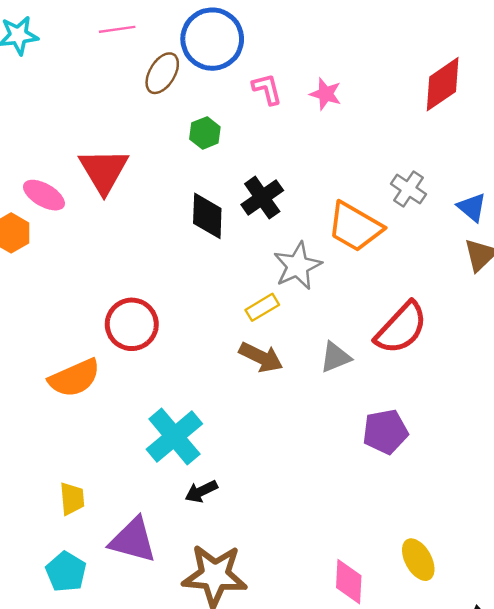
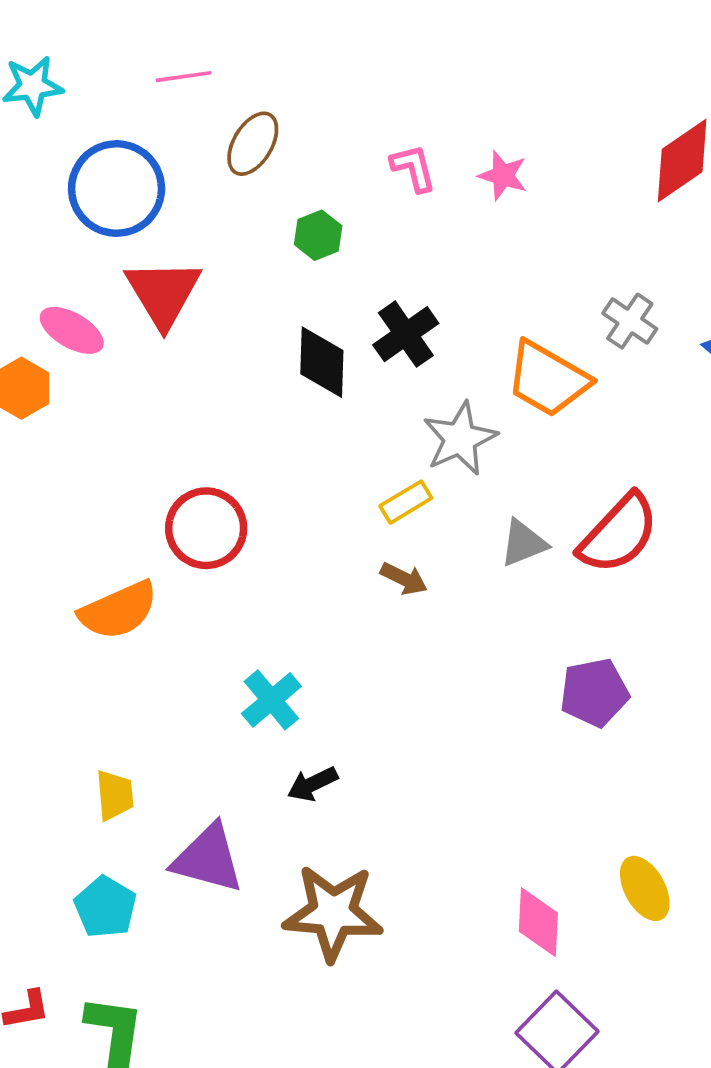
blue circle: (212, 39) -> (117, 189), moved
brown arrow: (261, 357) -> (404, 579), size x0.7
gray triangle: (335, 357) -> (523, 543), moved
cyan cross: (174, 436) -> (271, 700), size x0.7

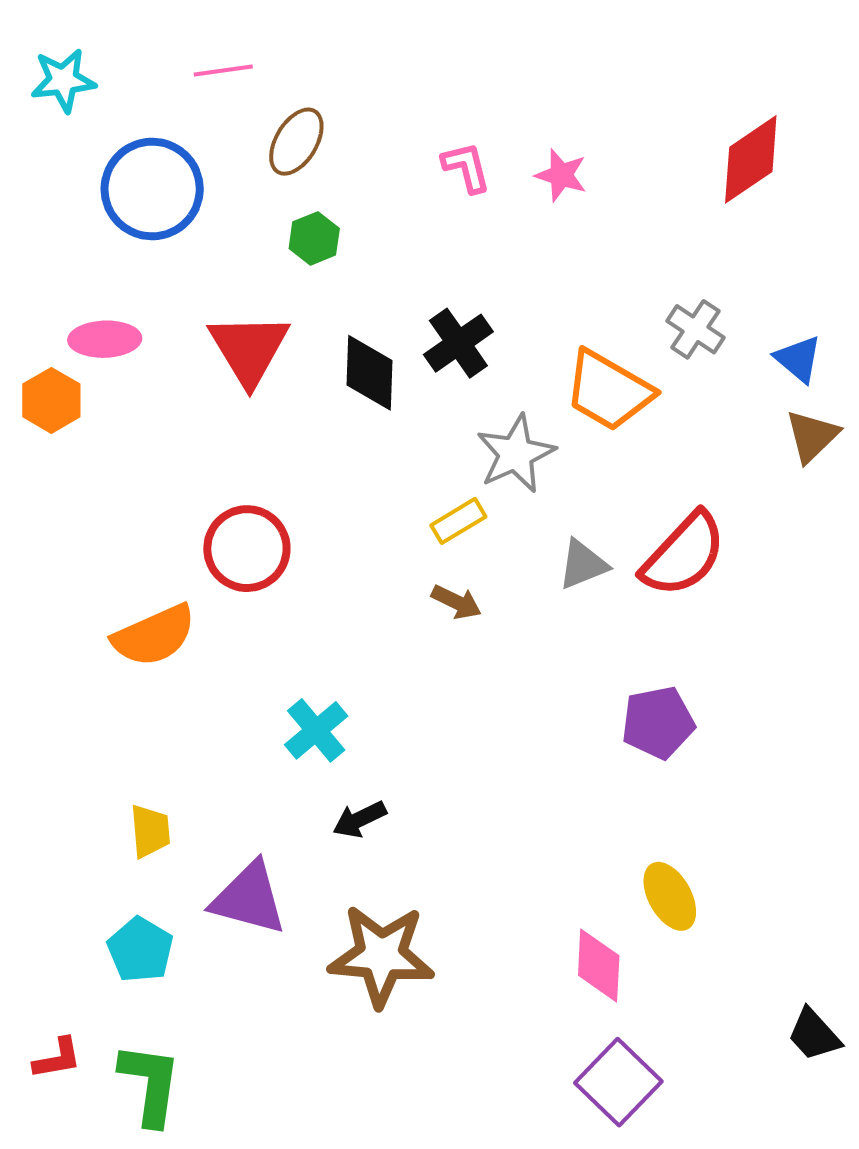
green hexagon: (318, 235) -> (314, 238), moved
red triangle: (163, 293) -> (249, 349), moved
pink ellipse: (72, 330) -> (105, 339), turned -32
yellow ellipse: (645, 888) -> (670, 896), moved

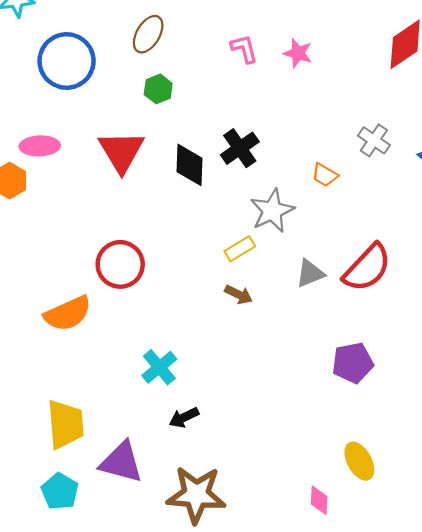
orange trapezoid: (609, 391) -> (325, 175), size x0.5
yellow trapezoid: (150, 831) -> (65, 424), size x1.6
pink diamond: (599, 965) -> (319, 500), size x0.7

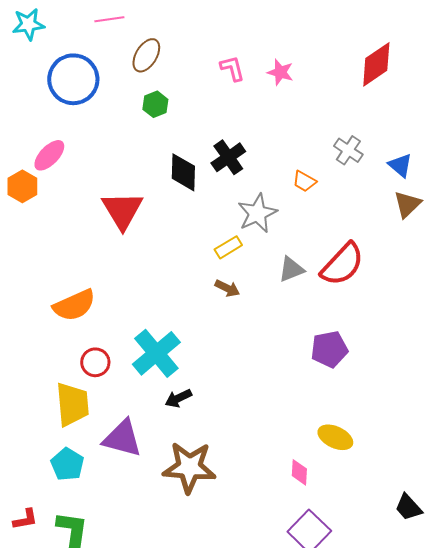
pink ellipse: (40, 146) -> (49, 155), turned -44
red triangle: (121, 152) -> (122, 210), moved
red circle: (120, 264) -> (95, 362), moved, size x0.7
cyan cross: (159, 367) -> (156, 353), size x1.5
yellow ellipse: (359, 461) -> (335, 437), turned -36

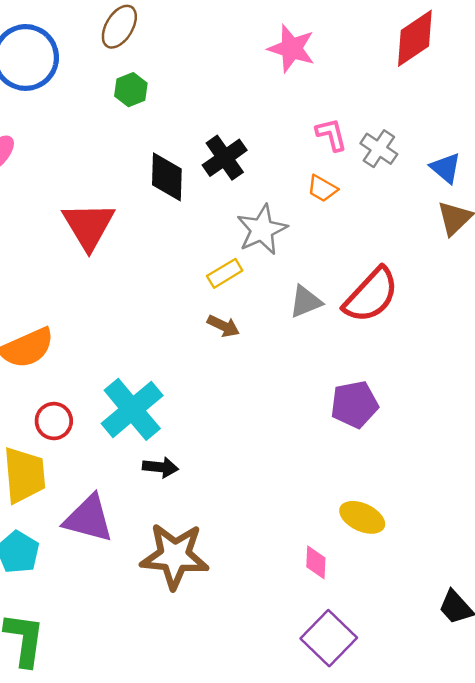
pink L-shape: (232, 68) -> (331, 135), moved
pink star: (280, 72) -> (291, 48), size x1.4
black arrow: (178, 398) -> (160, 467), turned -148

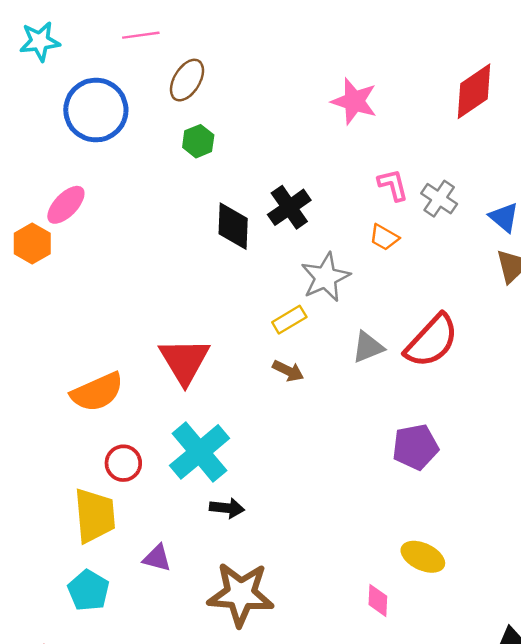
red triangle: (89, 226) -> (184, 361), moved
purple triangle: (89, 519) -> (157, 558), size x0.6

